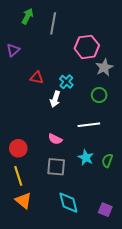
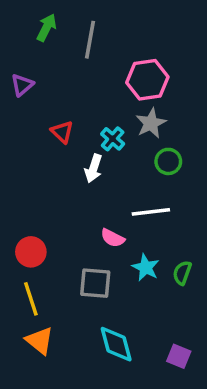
gray star: (104, 67) -> (151, 123), moved
red triangle: (37, 78) -> (62, 132), turned 32
pink semicircle: (55, 139) -> (113, 238), moved

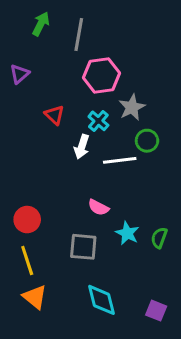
pink hexagon: (147, 80) -> (101, 75), moved
white line: (151, 212) -> (120, 160), moved

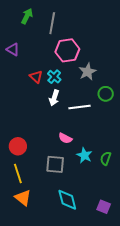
purple triangle: (20, 74) -> (13, 49), turned -48
cyan cross: (98, 121) -> (54, 77), moved
green circle: (147, 141) -> (106, 94), moved

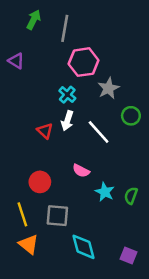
red triangle: (36, 77) -> (45, 131), moved
white line: (79, 107) -> (99, 132), turned 55
red circle: (18, 146) -> (40, 182), moved
gray square: (55, 164) -> (57, 216), moved

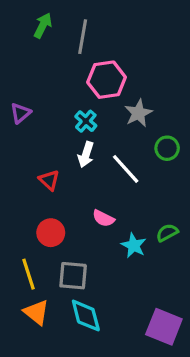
purple triangle: (16, 61) -> (20, 113), moved, turned 49
red triangle: (45, 131) -> (49, 180), moved
green semicircle: (131, 196) -> (167, 233), moved, turned 42
cyan diamond: (84, 247) -> (86, 316), moved
purple square: (128, 256) -> (164, 327), size x1.6

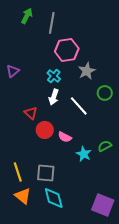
red circle: (51, 233) -> (45, 130), moved

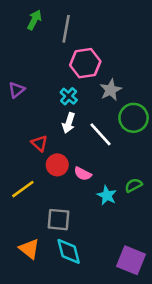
green circle: (105, 93) -> (134, 118), size x1.5
yellow line: (18, 172) -> (23, 189), moved, turned 72

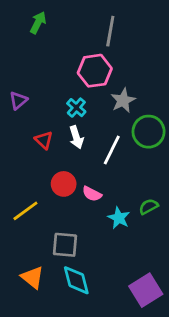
gray line: (66, 29) -> (110, 31), moved
white arrow: (69, 123) -> (76, 137), turned -36
white line: (100, 134) -> (112, 150), turned 68
red triangle: (39, 143) -> (44, 140), moved
purple square: (131, 260) -> (146, 290), turned 36

